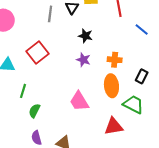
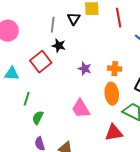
black star: (85, 36) -> (59, 46), moved

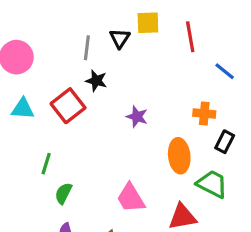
orange cross: (115, 69) -> (204, 113), moved
cyan triangle: (12, 74) -> (23, 109), moved
pink trapezoid: (81, 109) -> (131, 198), moved

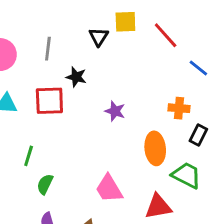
red line: (190, 37) -> (166, 35), turned -32
gray line: (87, 48) -> (48, 49), moved
red square: (68, 106) -> (49, 101), turned 36

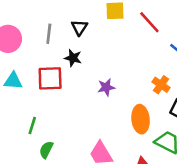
black triangle: (99, 37) -> (79, 27), moved
orange cross: (179, 108) -> (161, 85), turned 30
purple star: (115, 111) -> (106, 87), turned -30

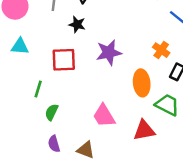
red square: (50, 78) -> (64, 60), moved
purple star: (106, 87) -> (109, 52), size x1.5

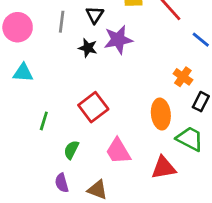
purple star: (109, 52) -> (118, 40), moved
red square: (64, 60) -> (93, 107), moved, turned -35
green semicircle: (52, 112) -> (71, 150), moved

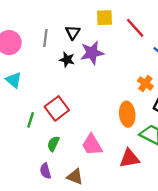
cyan triangle: (23, 73) -> (14, 80), turned 36
red square: (93, 107) -> (57, 108), moved

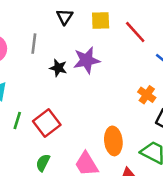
black triangle: (73, 32) -> (65, 17), moved
orange ellipse: (127, 114) -> (113, 141), moved
green line: (31, 120) -> (17, 120), moved

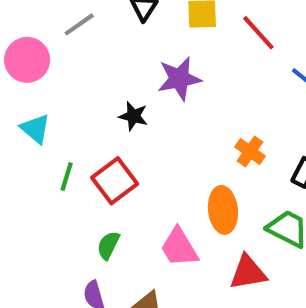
gray line: (34, 44) -> (79, 24), moved, turned 48
black star: (58, 68) -> (133, 116), moved
orange cross: (147, 95) -> (250, 152), moved

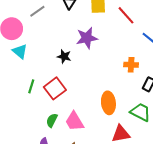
cyan triangle: (35, 129) -> (20, 51), moved
orange cross: (250, 152) -> (131, 65), moved, turned -32
pink trapezoid: (179, 247) -> (74, 121), moved

